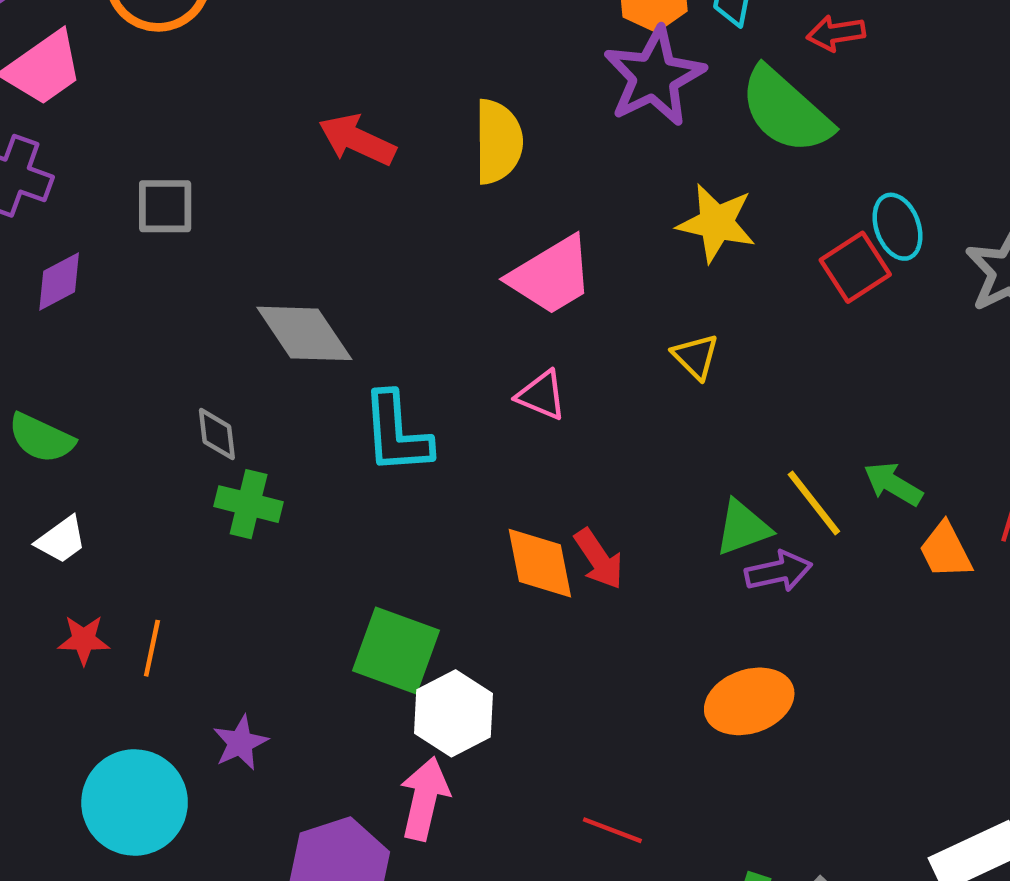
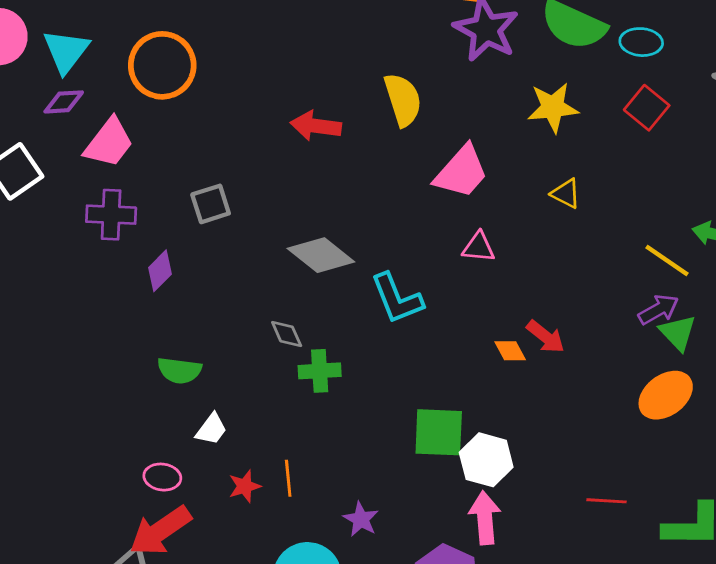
cyan ellipse: (898, 227) -> (641, 42), moved, turned -48
green triangle: (743, 528) -> (678, 333), moved, turned -36
orange diamond: (540, 563) -> (510, 351), size x0.6

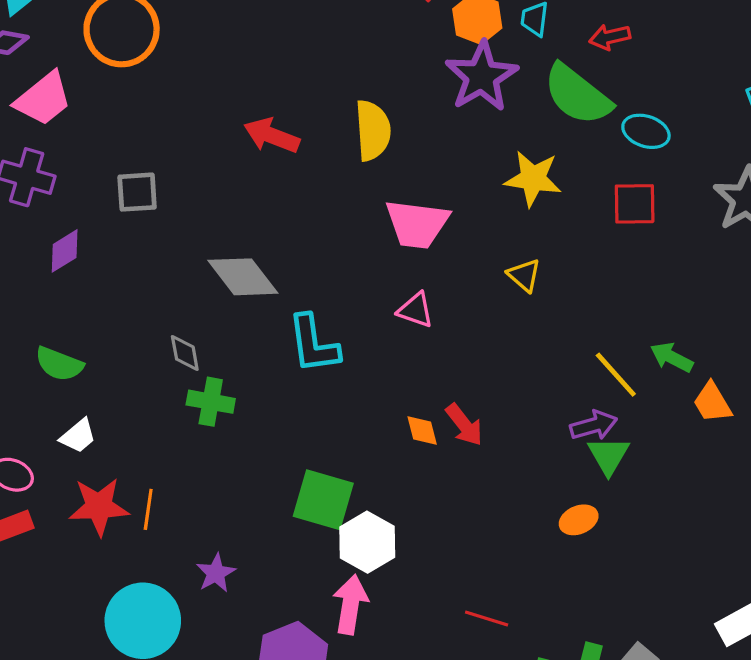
red square: (647, 108) -> (635, 204), turned 36
pink trapezoid: (461, 172) -> (417, 224), turned 42
orange ellipse: (666, 395) -> (579, 520), size x0.6
red star: (245, 486) -> (99, 507), size x1.6

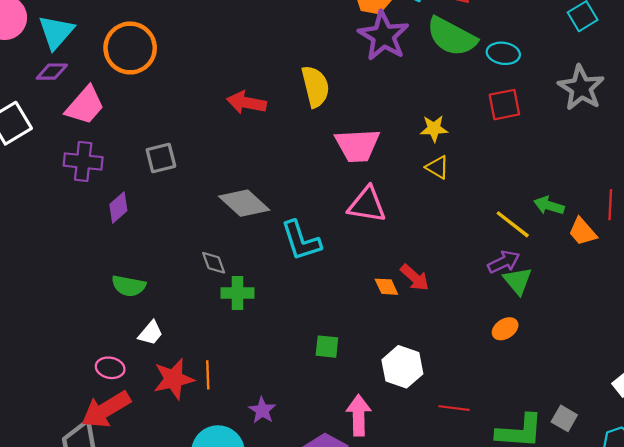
yellow star: (533, 179) -> (434, 129), moved, size x0.7
pink triangle: (416, 310) -> (367, 205), size x1.5
green square: (323, 500) -> (327, 347), size x0.6
white hexagon: (367, 542) -> (402, 367), moved

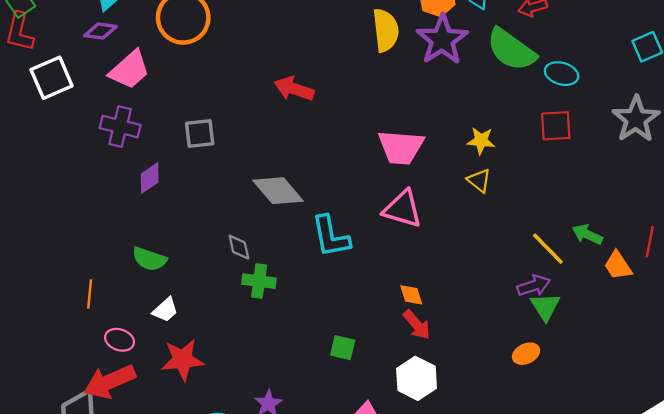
yellow semicircle: (315, 86) -> (386, 30), moved
red arrow: (415, 278) -> (417, 325), moved
orange line: (208, 375) -> (90, 294), moved

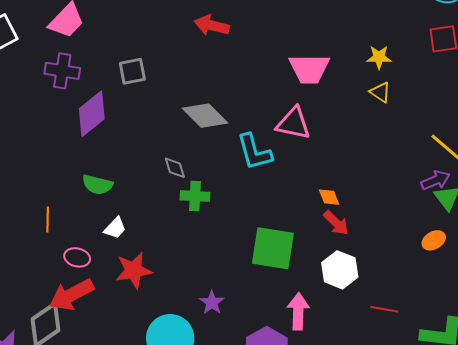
purple diamond: (150, 178) -> (92, 114), size x1.6
pink triangle: (403, 209) -> (293, 123), moved
green square: (343, 348) -> (273, 248), size x2.0

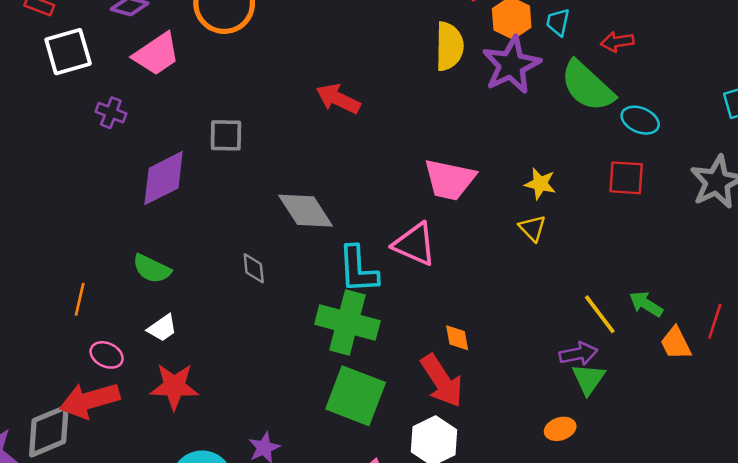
purple cross: (62, 71) -> (111, 113), moved, size x0.7
green cross: (195, 196) -> (347, 323), moved, size x1.6
orange diamond: (329, 197) -> (457, 338), moved
red arrow: (336, 223) -> (442, 381), size x1.5

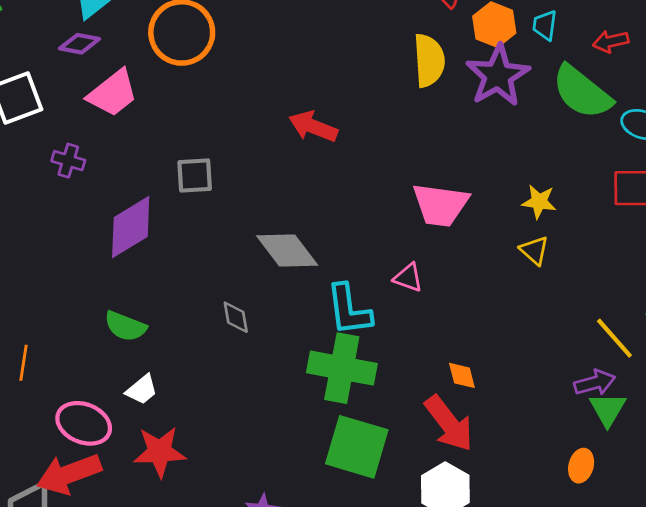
pink triangle: (415, 244) -> (408, 278), size x0.6
orange line: (80, 299) -> (23, 363), moved
pink ellipse: (107, 355) -> (84, 423), size x1.5
orange ellipse: (560, 429) -> (581, 466), turned -52

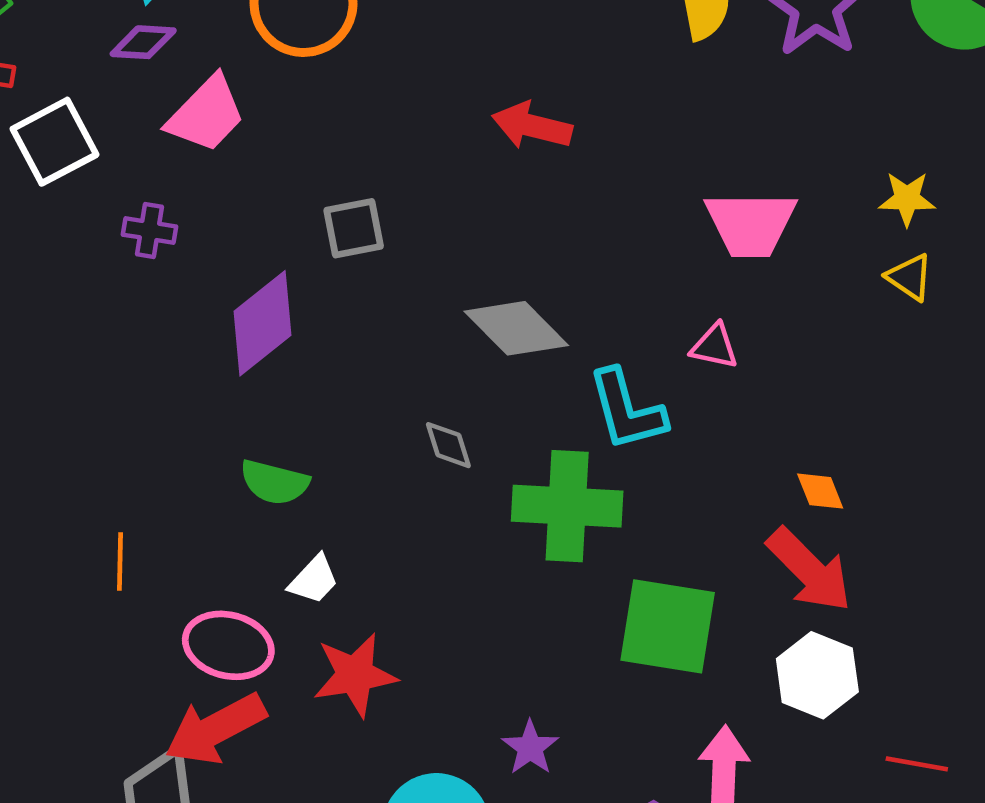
green cross: (342, 368) -> (567, 506), moved

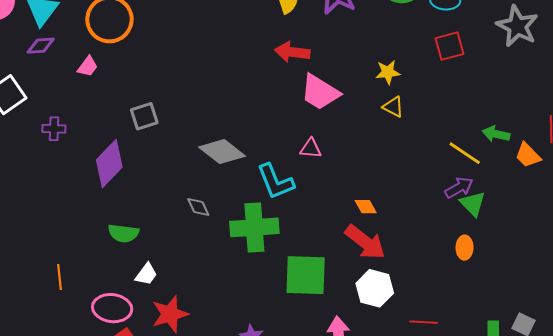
pink trapezoid: (206, 114) -> (88, 67), moved, size x0.6
red arrow: (532, 126) -> (292, 52), moved
pink trapezoid: (751, 224) -> (320, 92), turned 39

